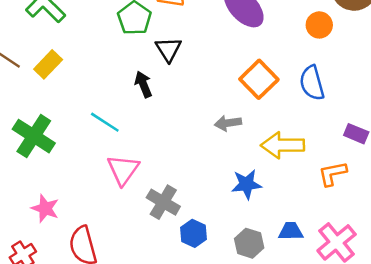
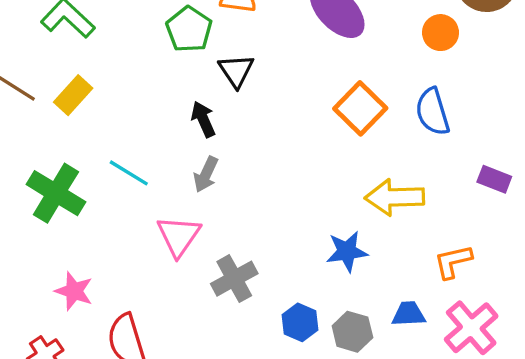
cyan line: (105, 122) -> (129, 173), moved
gray arrow: (228, 123) -> (206, 174), moved, turned -55
orange L-shape: (332, 174) -> (453, 262), moved
gray cross: (163, 202) -> (234, 279), turned 32
blue hexagon: (194, 233) -> (300, 322), moved

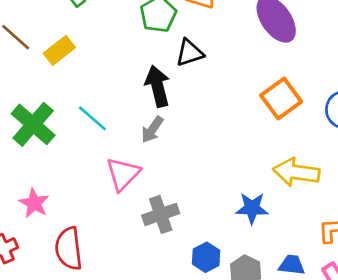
black triangle: (236, 71) -> (190, 53), turned 36
black arrow: (203, 119) -> (158, 86), size x1.4

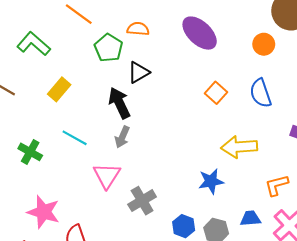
yellow rectangle: (59, 50) -> (59, 89), moved
orange square: (281, 99) -> (216, 93), size x0.7
green cross: (33, 124) -> (30, 152), size x0.7
pink star: (34, 203) -> (44, 212), size x1.4

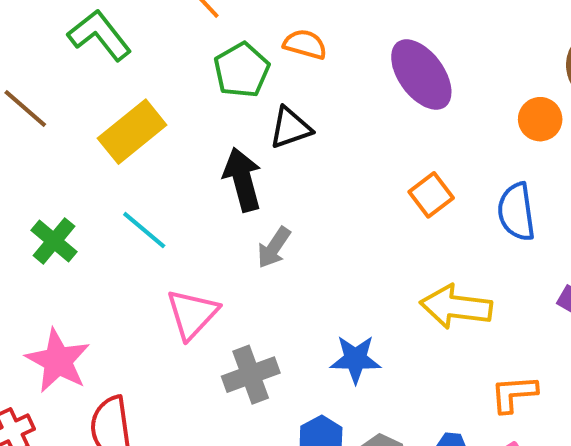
yellow rectangle: (59, 89) -> (132, 132), size x1.4
gray arrow: (122, 137) -> (274, 247), moved
blue star: (211, 181) -> (355, 359), moved

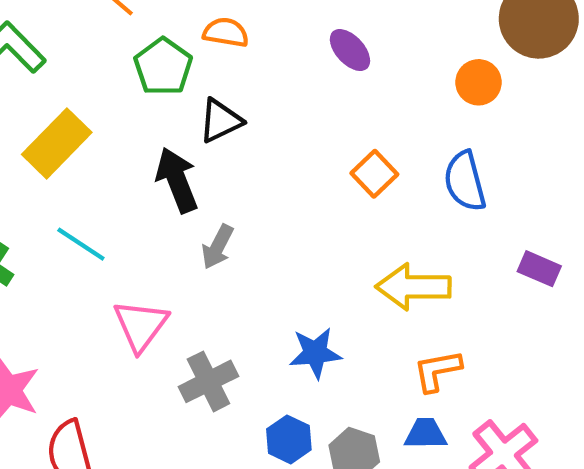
purple ellipse: (421, 75) -> (350, 50), size x0.6
orange L-shape: (514, 394) -> (437, 371), moved

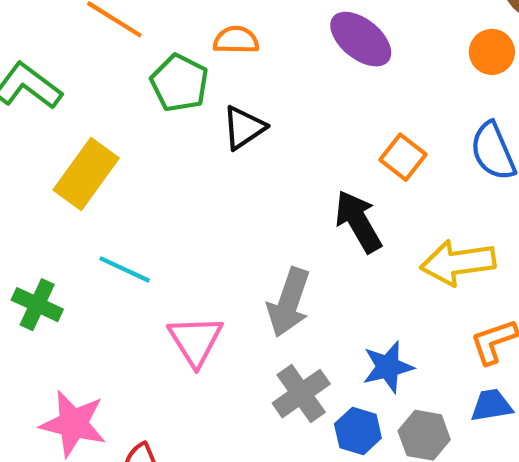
purple ellipse: (350, 50) -> (361, 39), size x1.4
black arrow: (177, 180) -> (358, 221), moved
gray arrow: (218, 247) -> (289, 302), moved, size x1.5
blue star: (315, 353) -> (388, 367), moved
gray cross: (208, 381) -> (301, 394), moved

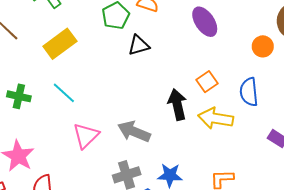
yellow arrow: (458, 263) -> (216, 118), moved
gray arrow: (289, 302) -> (134, 132), turned 76
green cross: (37, 305) -> (19, 96), turned -30

